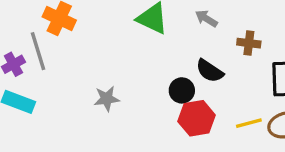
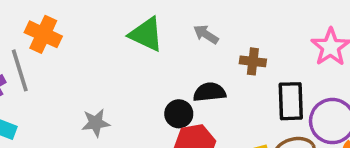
black semicircle: (210, 71) -> (210, 92), turned 140

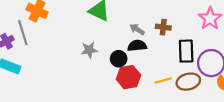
gray arrow: (206, 34) -> (137, 29), moved
gray star: (96, 123) -> (89, 50), moved

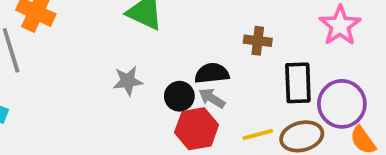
gray arrow: (137, 29) -> (212, 98), moved

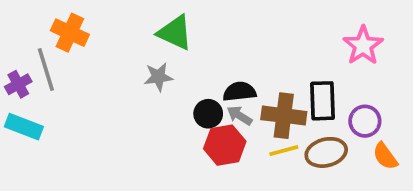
brown cross: (258, 41) -> (284, 116), moved, size x1.6
gray star: (128, 81) -> (158, 77), moved
purple circle: (342, 104) -> (365, 121), size x0.7

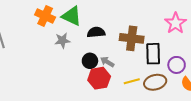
orange cross: (70, 33) -> (45, 16), moved
black semicircle: (240, 92) -> (96, 32), moved
brown cross: (284, 116) -> (132, 38), moved

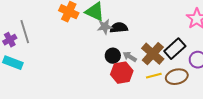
brown cross: (132, 38) -> (153, 54), moved, turned 35
gray star: (62, 40) -> (105, 27), moved
black rectangle: (153, 54) -> (175, 49), turned 50

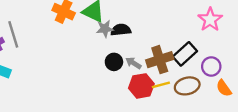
brown cross: (153, 54) -> (160, 60), turned 30
red hexagon: (122, 73) -> (141, 86), moved

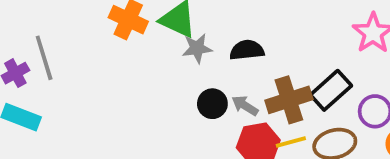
black semicircle: (121, 30) -> (247, 50), moved

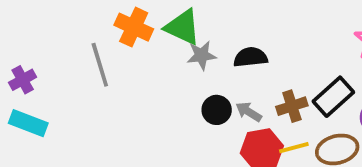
gray line: (44, 58) -> (100, 65), moved
brown cross: (289, 100) -> (292, 106), size x0.7

